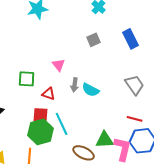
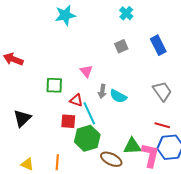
cyan line: (62, 124) -> (89, 113), moved
green hexagon: (41, 132) -> (87, 138), moved

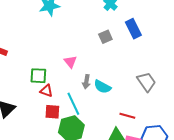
blue rectangle: (158, 45) -> (133, 29), moved
red triangle: (76, 100) -> (46, 91), moved
red line: (162, 125) -> (127, 116), moved

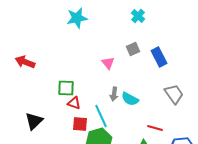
blue rectangle: (133, 29) -> (159, 57), moved
pink triangle: (70, 62) -> (108, 63), moved

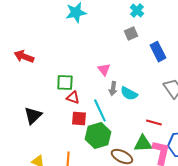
gray square: (133, 49) -> (131, 34), moved
pink triangle: (108, 63) -> (104, 70), moved

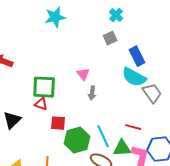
green square: (65, 83) -> (44, 87), size x1.4
cyan semicircle: (129, 94) -> (134, 77), moved, size x1.4
red triangle: (73, 98) -> (41, 104), moved
cyan line: (100, 111) -> (103, 136), moved

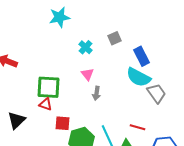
cyan cross: (116, 15) -> (85, 47), moved

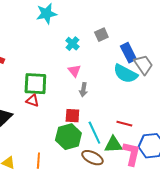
gray trapezoid: (156, 93) -> (143, 65), moved
red square: (62, 123) -> (72, 116), moved

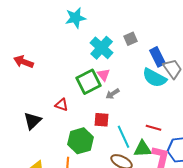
cyan cross: (72, 44) -> (102, 48), size x1.6
green square: (35, 84) -> (89, 82), moved, turned -30
gray arrow: (83, 90) -> (113, 94), turned 48
green hexagon: (68, 137) -> (81, 141), moved

